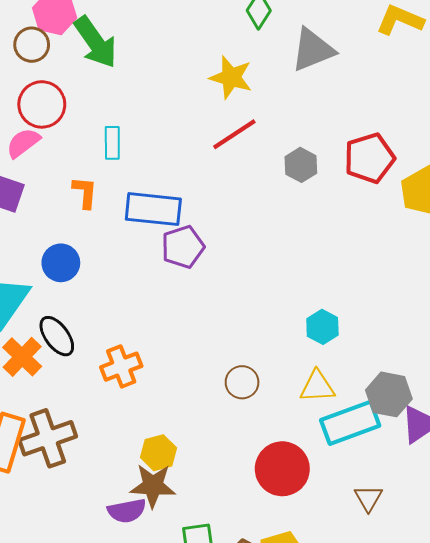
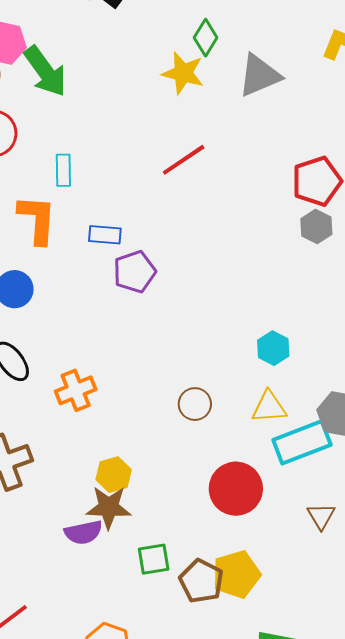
yellow star: (231, 77) -> (183, 73), moved
gray hexagon: (301, 165) -> (316, 227), moved
orange L-shape: (85, 192) -> (37, 219), size x1.6
blue rectangle: (153, 209) -> (105, 235), size x0.6

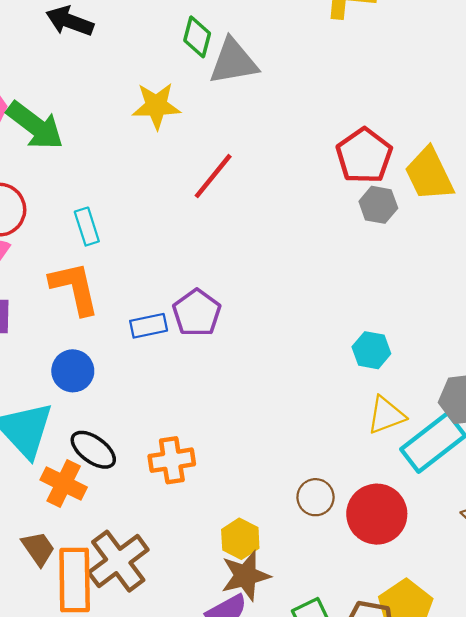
yellow star: (183, 73) -> (156, 106), moved
gray triangle: (259, 75) -> (233, 62), moved, turned 30
blue rectangle: (105, 235) -> (149, 326), moved
orange cross: (76, 390) -> (172, 460), turned 30
brown circle: (195, 404) -> (316, 497), moved

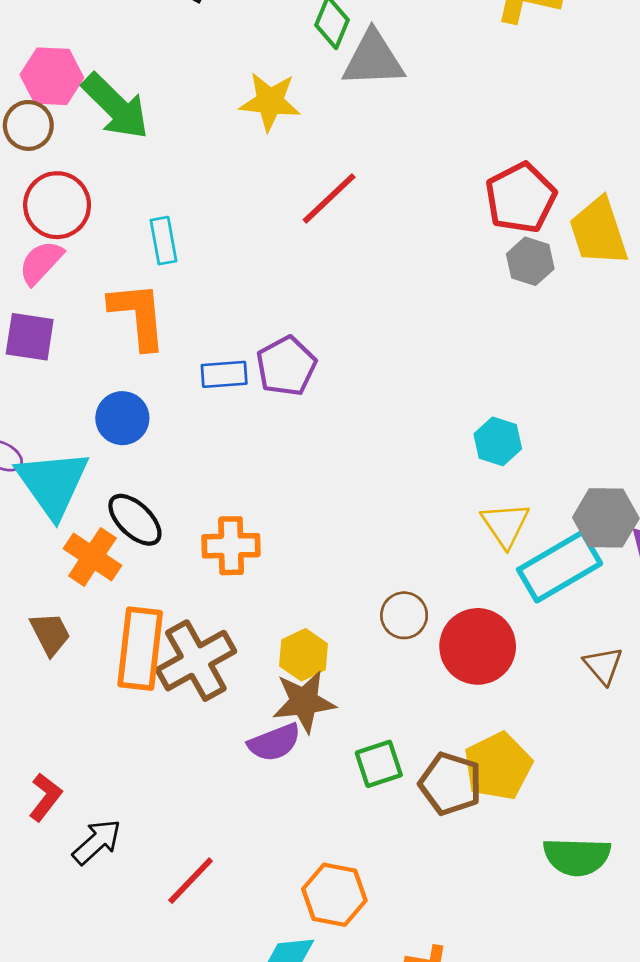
yellow triangle: (386, 415) -> (505, 525), turned -51
brown cross: (118, 561) -> (196, 661), moved
orange rectangle: (75, 580) -> (140, 649), moved

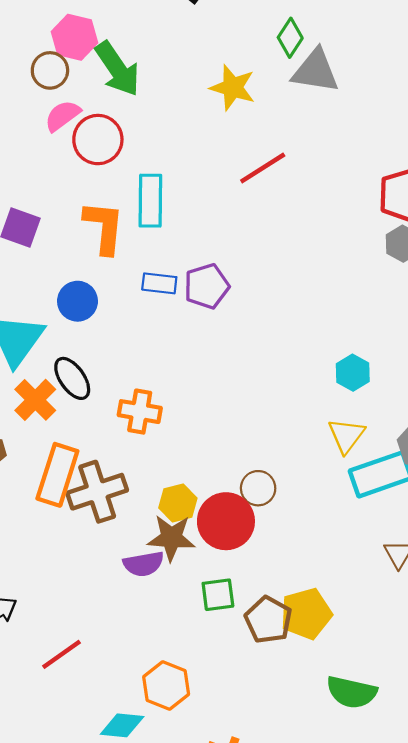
red circle: (57, 205) -> (98, 140), moved
cyan rectangle: (163, 241) -> (150, 201), moved, size x1.5
pink semicircle: (41, 263) -> (63, 116), moved
red circle: (478, 646) -> (226, 521), moved

